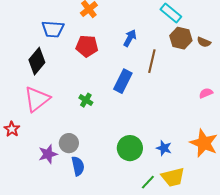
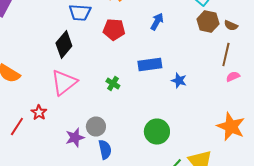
brown line: (152, 61) -> (226, 54), moved
blue rectangle: (123, 81) -> (150, 64), turned 55
blue star: (164, 148) -> (179, 80), moved

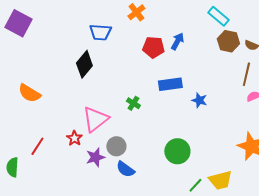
red pentagon: (114, 30) -> (153, 47), moved
pink triangle: (64, 82) -> (95, 119), moved
red star: (39, 112) -> (74, 138), moved
blue semicircle: (105, 150) -> (125, 169), turned 138

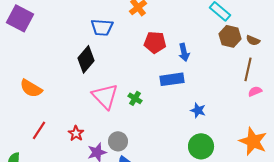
blue arrow: (177, 41) -> (184, 52), moved, turned 138
blue star: (199, 100) -> (198, 110), moved
pink triangle: (95, 119) -> (105, 96), moved, turned -36
red line: (37, 146) -> (39, 130), moved
green circle: (177, 151) -> (201, 146), moved

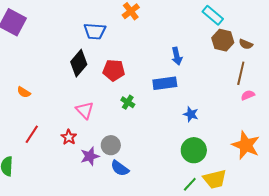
red pentagon: (155, 42) -> (114, 70), moved
orange semicircle: (31, 88) -> (24, 92), size x0.6
pink triangle: (105, 96) -> (85, 110), moved, size x0.7

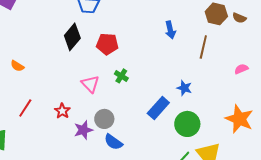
brown line: (241, 73) -> (203, 47), moved
blue rectangle: (165, 83) -> (158, 108), moved, turned -40
pink triangle: (85, 110) -> (90, 84), moved

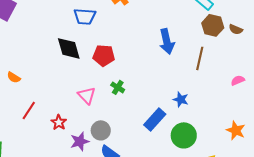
blue arrow: (170, 30) -> (167, 41), size x1.4
black diamond: (72, 37) -> (69, 48), turned -56
red line: (25, 108) -> (29, 110), moved
orange star: (239, 119) -> (236, 130), size x0.7

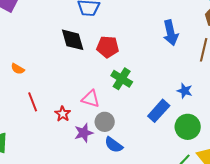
green cross: (118, 87) -> (122, 79), size x1.5
pink triangle: (87, 95) -> (91, 99), moved, turned -30
red line: (29, 110) -> (33, 102), turned -54

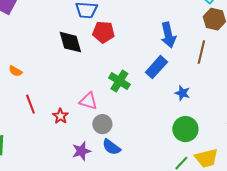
red pentagon: (108, 47) -> (103, 32), moved
blue rectangle: (159, 111) -> (156, 67), moved
purple star: (84, 133) -> (81, 151), moved

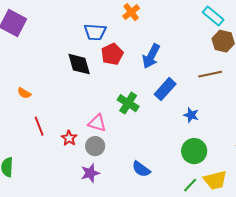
red pentagon: (103, 32) -> (112, 54), turned -30
blue arrow: (168, 35) -> (151, 56), moved, turned 40
brown line: (201, 52) -> (210, 74), turned 65
gray circle: (102, 124) -> (95, 146), moved
blue semicircle: (111, 147) -> (141, 169), moved

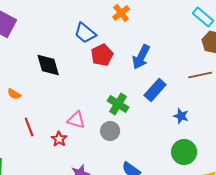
blue trapezoid: (95, 32) -> (85, 33), turned 35
black diamond: (79, 64) -> (48, 65), moved
pink triangle: (97, 123) -> (76, 120), moved
gray circle: (95, 146) -> (110, 131), moved

